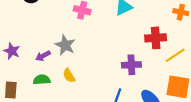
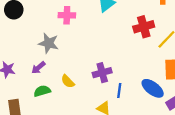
gray star: (65, 45) -> (49, 43), moved
purple cross: (131, 65) -> (102, 73), moved

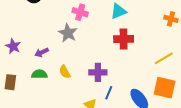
red cross: (144, 27) -> (124, 39), moved
gray star: (49, 43) -> (68, 33), moved

